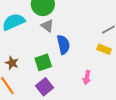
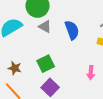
blue semicircle: (63, 45) -> (72, 30), moved

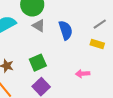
pink arrow: (91, 73) -> (83, 74), turned 80

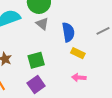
yellow rectangle: (97, 44) -> (78, 53), moved

